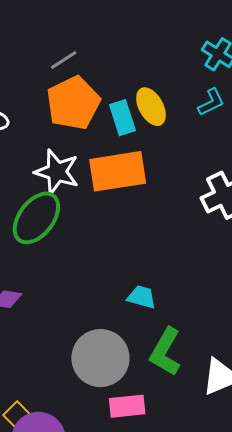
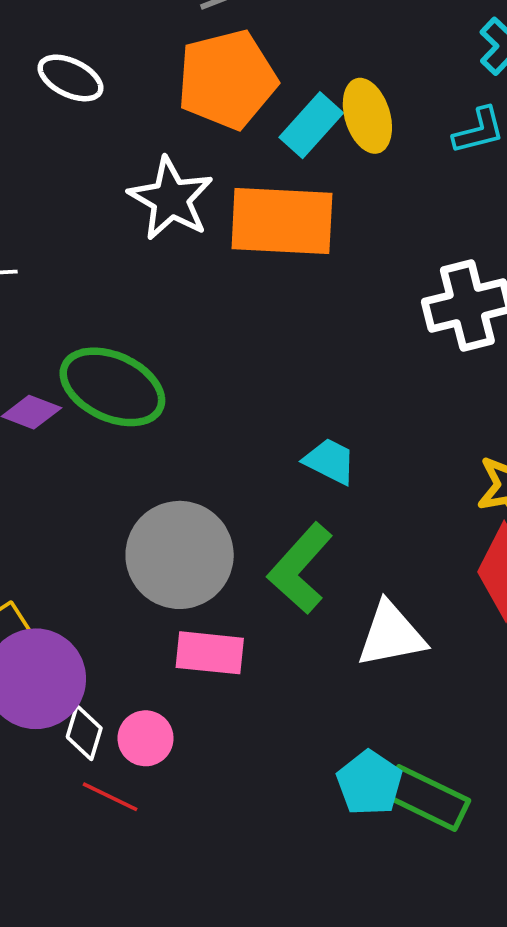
cyan rectangle: (122, 118) -> (311, 125), turned 48
green ellipse: (36, 218) -> (112, 387), moved, turned 66
cyan trapezoid: (142, 297) -> (330, 461), moved

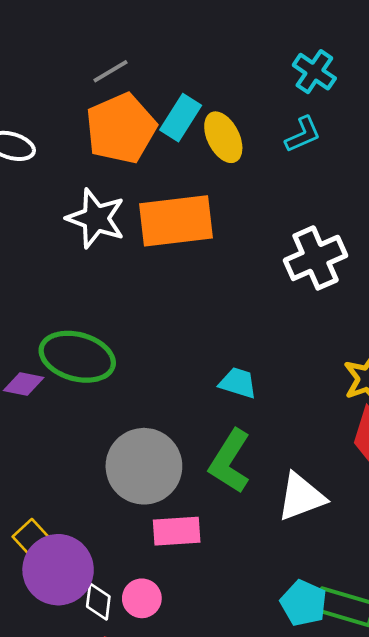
cyan rectangle: (311, 125) -> (181, 118), moved

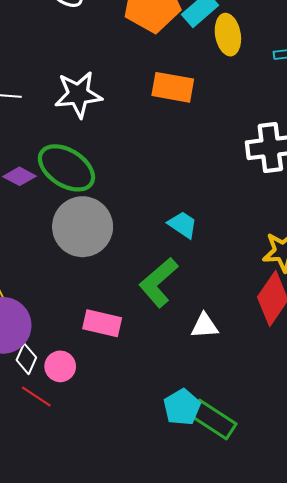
white star: (96, 218) -> (78, 94), moved, turned 30
orange rectangle: (176, 221) -> (173, 87), size x0.7
gray circle: (144, 466) -> (83, 227), moved
white triangle: (301, 497) -> (205, 326), size x0.7

